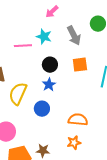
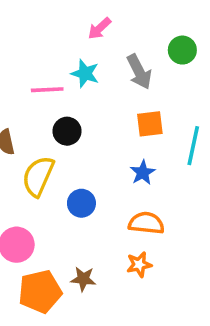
black circle: (50, 65) -> (67, 131), moved
blue star: (49, 85) -> (143, 173), moved

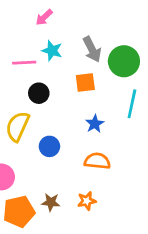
pink arrow: (99, 28) -> (44, 17), moved
green circle: (182, 50) -> (124, 61), moved, size x1.5
orange square: (150, 124) -> (85, 83), moved
orange star: (139, 264) -> (87, 201), moved

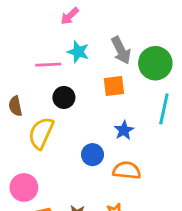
blue circle: (49, 146) -> (92, 155), moved

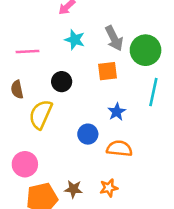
pink line: (48, 65) -> (28, 51), moved

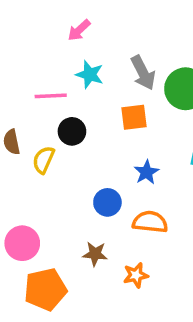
pink line: (28, 51) -> (51, 96), moved
yellow semicircle: (41, 114) -> (44, 160), moved, size x0.7
brown star: (73, 189) -> (95, 254), moved

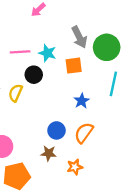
cyan star: (90, 75) -> (47, 53), moved
blue circle: (107, 202) -> (57, 130), moved
orange semicircle: (150, 222) -> (84, 133), turned -60

